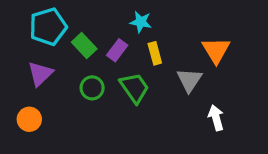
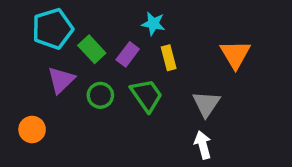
purple triangle: (40, 74) -> (61, 80), moved
gray triangle: (189, 80) -> (206, 104), moved
white arrow: (216, 118) -> (203, 145), moved

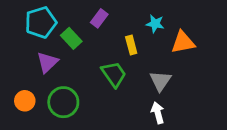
cyan star: (153, 24) -> (155, 24), moved
purple rectangle: (128, 54) -> (99, 18), moved
orange triangle: (235, 54) -> (183, 42), turned 50
green circle: (100, 95) -> (63, 102), moved, size x1.5

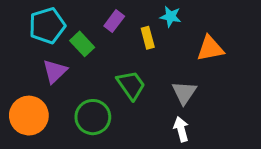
cyan star: (155, 24) -> (171, 16), moved
yellow rectangle: (131, 45) -> (148, 38), moved
orange circle: (25, 101) -> (29, 116), size x1.6
green circle: (63, 102) -> (93, 117), moved

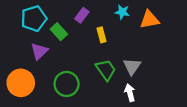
yellow rectangle: (148, 38) -> (101, 35), moved
orange triangle: (210, 48) -> (149, 20), moved
green trapezoid: (131, 85) -> (106, 70), moved

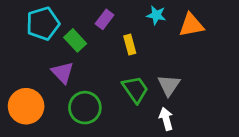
purple triangle: (39, 51) -> (62, 73), moved, turned -30

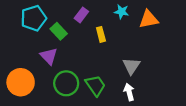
green trapezoid: (135, 89) -> (95, 85), moved

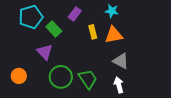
orange triangle: (149, 19) -> (114, 35), moved
gray triangle: (131, 66) -> (121, 61), turned -36
orange circle: (21, 82) -> (19, 76), size x0.6

